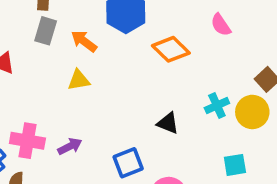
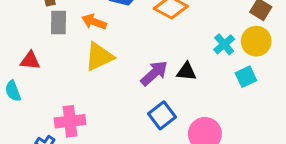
yellow triangle: (79, 80) -> (99, 57), size x1.5
purple arrow: (70, 146) -> (154, 73), moved, size x1.4
cyan square: (235, 165) -> (246, 77), moved

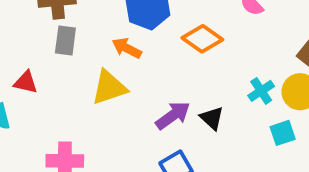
orange arrow: (94, 22) -> (127, 48), moved
black triangle: (186, 72) -> (212, 118), turned 30

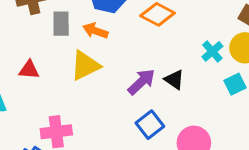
gray rectangle: (65, 40) -> (61, 24), moved
red triangle: (26, 82) -> (29, 70), moved

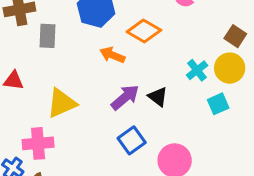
orange arrow: (95, 31) -> (112, 55), moved
yellow triangle: (85, 66) -> (62, 103), moved

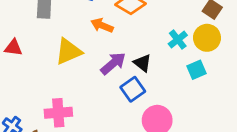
yellow triangle: (62, 103) -> (68, 51), moved
blue square: (132, 140) -> (133, 89), moved
pink cross: (38, 143) -> (58, 113), moved

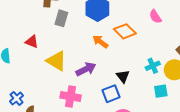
yellow triangle: (68, 51) -> (57, 61), moved, turned 40
purple arrow: (113, 63) -> (86, 69), moved
pink cross: (58, 113) -> (71, 96), moved

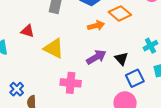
orange arrow: (100, 42) -> (96, 26), turned 133
purple arrow: (86, 69) -> (96, 57), moved
blue square: (111, 94) -> (135, 78), moved

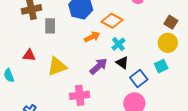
cyan cross: (150, 46) -> (118, 44), moved
yellow triangle: (54, 48) -> (57, 66), turned -35

